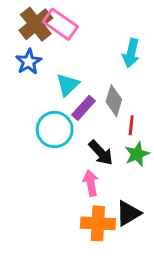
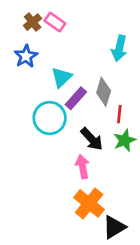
brown cross: (36, 24) -> (33, 22), size x0.6
pink rectangle: (60, 24) -> (55, 22), size x0.7
black triangle: (128, 213) -> (114, 227), moved
orange cross: (98, 223) -> (89, 203), turned 36

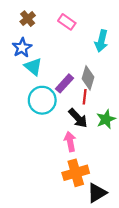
pink rectangle: (55, 22) -> (67, 22), moved
cyan triangle: (61, 77) -> (33, 67), moved, turned -36
red line: (119, 114) -> (85, 97), moved
orange cross: (89, 203) -> (76, 173), turned 35

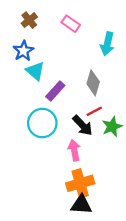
purple rectangle: (65, 83) -> (55, 91), moved
red line: (85, 97) -> (94, 111), moved, turned 56
cyan circle: (42, 100) -> (42, 123), moved
black triangle: (97, 193) -> (81, 205), moved, turned 35

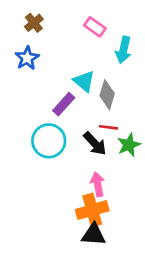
pink rectangle: (71, 24) -> (95, 27), moved
cyan triangle: (35, 71) -> (84, 81), moved
red line: (94, 111) -> (108, 127), turned 35
pink arrow: (74, 150) -> (98, 184), moved

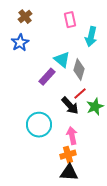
pink rectangle: (95, 27) -> (70, 20), turned 42
red line: (108, 127) -> (80, 94), turned -48
cyan circle: (49, 141) -> (39, 125), moved
orange cross: (92, 210) -> (68, 155), size x0.7

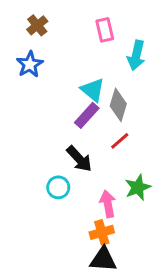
purple rectangle: (47, 77) -> (87, 115), moved
black arrow: (70, 106) -> (79, 159), moved
green star: (95, 107) -> (138, 187), moved
cyan circle: (39, 125) -> (58, 187), size x0.6

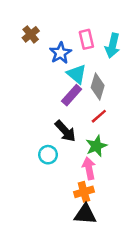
brown cross: (37, 25) -> (31, 34), moved
pink rectangle: (105, 30) -> (86, 39), moved
blue star: (30, 64) -> (60, 53), moved
green star: (138, 187) -> (96, 146), moved

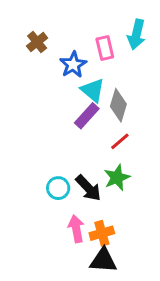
cyan arrow: (112, 46) -> (136, 34), moved
black arrow: (65, 131) -> (88, 188), moved
pink arrow: (89, 168) -> (76, 229), moved

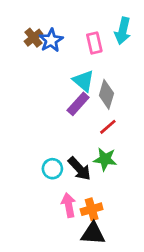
blue star: (73, 65) -> (51, 40), moved
green star: (117, 178) -> (105, 159), turned 30

